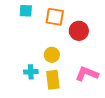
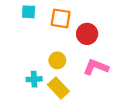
pink L-shape: (87, 74) -> (96, 67), moved
yellow rectangle: (53, 80) -> (58, 88), turned -36

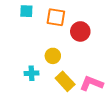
pink L-shape: (96, 67) -> (91, 83), moved
yellow rectangle: (58, 88) -> (65, 81), moved

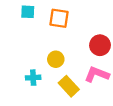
red circle: (80, 31) -> (100, 45), moved
pink L-shape: (91, 83) -> (97, 74), moved

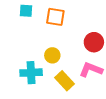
cyan cross: (33, 78) -> (31, 73), size x1.5

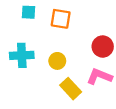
cyan cross: (31, 73) -> (22, 55), moved

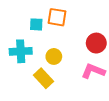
cyan square: (28, 12) -> (36, 24), moved
yellow rectangle: (71, 89) -> (43, 78), moved

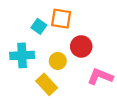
cyan square: (36, 24) -> (39, 26), turned 32
red circle: (96, 43) -> (81, 46), moved

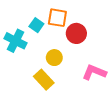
red circle: (81, 46) -> (76, 33), moved
cyan cross: (22, 55) -> (15, 41), moved, turned 30

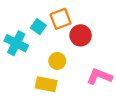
orange square: (57, 18) -> (61, 19), turned -30
yellow rectangle: (44, 80) -> (46, 84), turned -36

